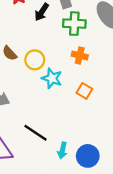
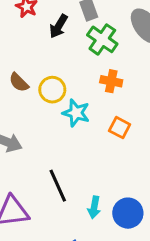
green cross: (74, 24) -> (102, 39), turned 35
black line: (36, 133) -> (58, 186), turned 35

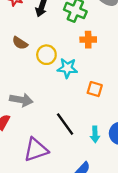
brown semicircle: (19, 82) -> (20, 43), moved
orange square: (120, 128) -> (95, 89), moved

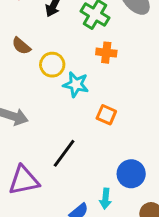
black line: (65, 124) -> (64, 153), turned 65
cyan arrow: (95, 134) -> (105, 199), moved

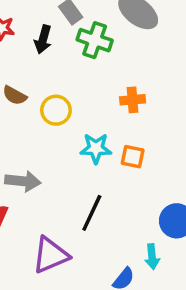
orange cross: (106, 53) -> (133, 100), moved
cyan star: (76, 84) -> (96, 148), moved

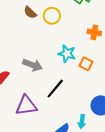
yellow circle: (56, 110) -> (52, 16), moved
gray arrow: (23, 181) -> (33, 65), moved

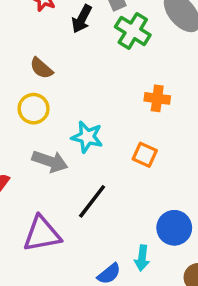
yellow circle: (52, 16) -> (34, 109), moved
cyan star: (67, 54) -> (87, 137), moved

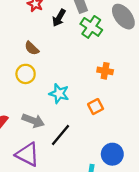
orange square: (145, 155) -> (96, 107), turned 35
gray arrow: (50, 161) -> (33, 121), moved
purple triangle: (42, 234) -> (27, 154), turned 35

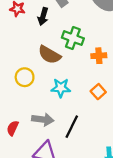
green cross: (91, 27) -> (73, 38), moved
brown semicircle: (32, 48) -> (49, 55), moved, size x1.5

